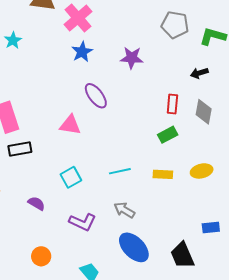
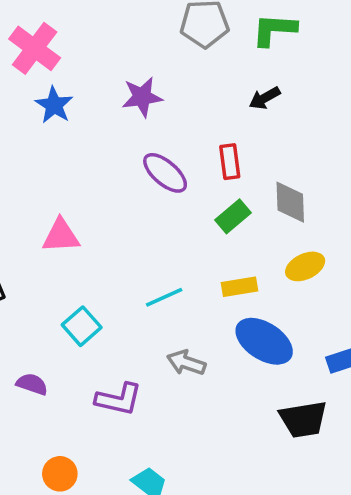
purple ellipse: (96, 96) -> (165, 173), moved
gray diamond: (204, 112) -> (290, 202), moved
blue ellipse: (134, 247) -> (264, 341), moved
black trapezoid: (182, 255) -> (303, 419), turned -64

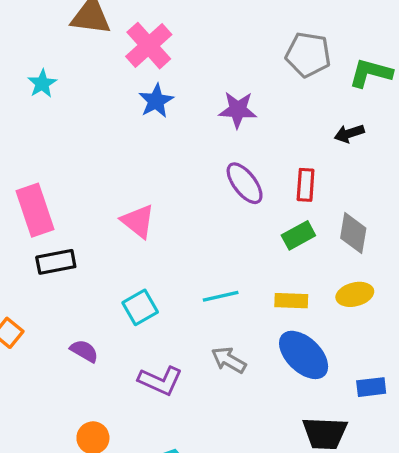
pink triangle: (61, 236) -> (138, 221), turned 30

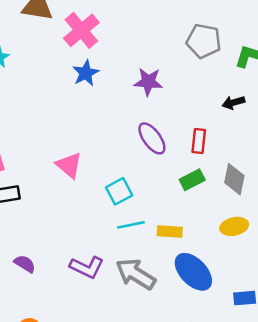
yellow rectangle: (291, 301) -> (170, 232), moved
cyan square: (140, 307) -> (119, 191), moved
gray arrow: (229, 360) -> (136, 274), size x1.5
purple L-shape: (160, 381) -> (87, 267), moved

